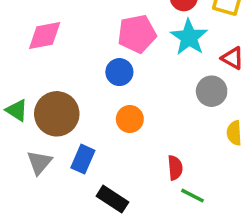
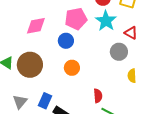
pink diamond: (45, 36) -> (36, 26), moved
blue rectangle: (83, 159) -> (45, 101), moved
gray triangle: (39, 163) -> (20, 102), moved

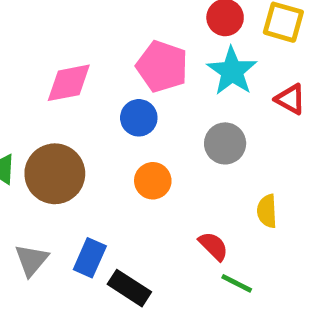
pink pentagon: (76, 19) -> (162, 66), turned 30
gray circle: (119, 52) -> (225, 143), moved
yellow semicircle: (132, 76) -> (267, 211), moved
red semicircle: (98, 96) -> (213, 246), turned -40

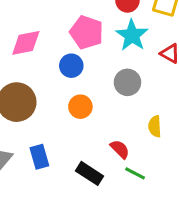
blue rectangle: (90, 258) -> (39, 157), turned -40
black rectangle: (129, 288) -> (90, 173), moved

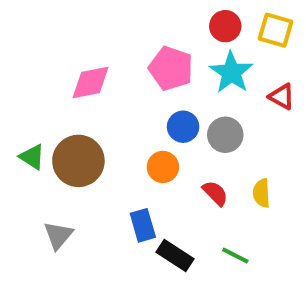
blue circle: (71, 66) -> (183, 127), moved
red semicircle: (120, 149) -> (215, 193), moved
blue rectangle: (39, 157) -> (143, 225), moved

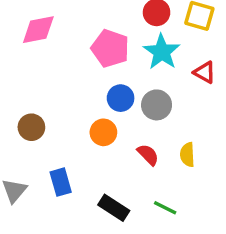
pink diamond: (91, 82) -> (38, 30), moved
brown circle: (78, 161) -> (31, 127), size x0.6
blue rectangle: (143, 225) -> (61, 182), moved

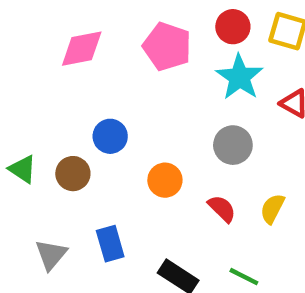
pink pentagon: (110, 48) -> (167, 46), moved
blue circle: (121, 98) -> (110, 136), moved
yellow semicircle: (187, 155) -> (272, 209), turned 30

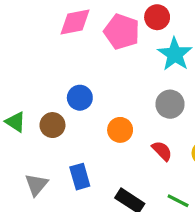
red circle: (233, 27) -> (157, 17), moved
pink diamond: (82, 49) -> (75, 22), moved

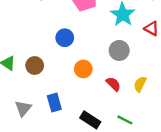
blue circle: (80, 98) -> (65, 38), moved

